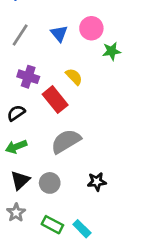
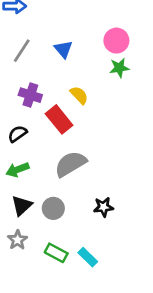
pink circle: (91, 28) -> (116, 41), moved

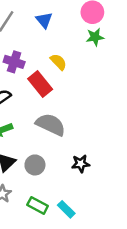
gray semicircle: (71, 164) -> (51, 125), turned 56

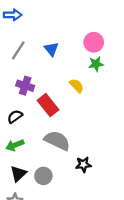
yellow semicircle: (58, 62) -> (77, 86), moved
black star: (81, 164) -> (83, 164), moved

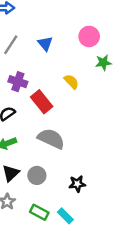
green star: (96, 64) -> (103, 63), moved
black star: (83, 164) -> (77, 184), moved

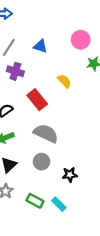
blue triangle: (45, 44) -> (40, 46), turned -32
purple cross: (18, 82) -> (15, 71), moved
gray circle: (37, 175) -> (42, 162), moved

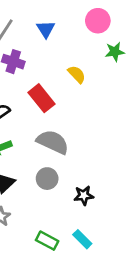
blue triangle: (40, 46) -> (46, 29), turned 40
green rectangle: (35, 201) -> (47, 241), moved
cyan rectangle: (59, 204) -> (82, 239), moved

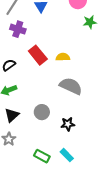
yellow semicircle: (77, 74) -> (63, 57), moved, turned -48
gray semicircle: (53, 142) -> (71, 86), moved

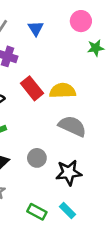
yellow semicircle: (63, 57) -> (63, 91), size x1.5
black star: (68, 124) -> (69, 173), size x1.5

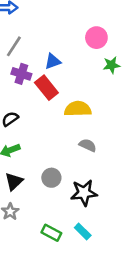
blue triangle: (36, 28) -> (53, 61), moved, turned 42
red rectangle: (32, 88) -> (46, 88), moved
gray semicircle: (72, 126) -> (88, 145), size x0.6

